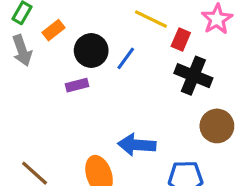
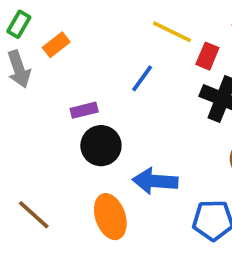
black circle: (91, 51) -> (101, 146), moved

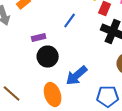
blue arrow: (155, 181) -> (77, 76), turned -45

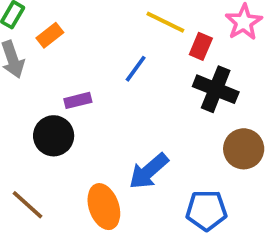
black circle: (48, 56) -> (54, 136), moved

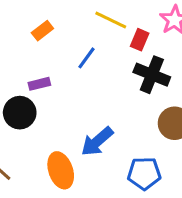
orange rectangle: (50, 35) -> (42, 31), moved

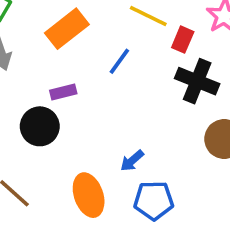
orange rectangle: (42, 31) -> (67, 29), size x1.6
blue arrow: (97, 141) -> (132, 161), size x0.6
blue pentagon: (144, 173) -> (154, 201), moved

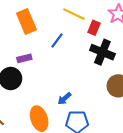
orange rectangle: (67, 29) -> (26, 21), turned -75

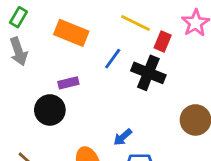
orange rectangle: (26, 21) -> (71, 33), turned -45
black cross: (102, 52) -> (148, 73), moved

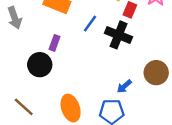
purple rectangle: (68, 83) -> (55, 43), turned -56
blue arrow: (123, 137) -> (124, 86), moved

